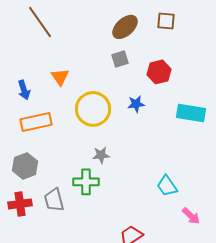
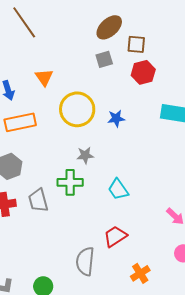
brown square: (166, 21) -> (136, 44), moved
blue star: (136, 104) -> (116, 118), moved
cyan trapezoid: (167, 186) -> (118, 189), moved

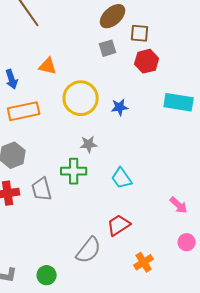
orange triangle: (44, 77) -> (48, 66), turned -42
gray semicircle: (85, 261) -> (89, 250), turned -148

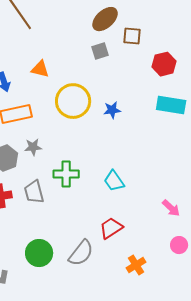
red hexagon: (147, 61) -> (164, 64), moved
gray star: (89, 144) -> (33, 147), moved
green circle: (47, 275) -> (39, 253), moved, size x1.4

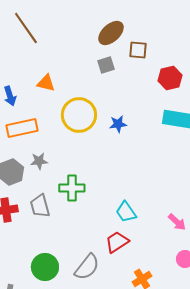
cyan trapezoid: (114, 181) -> (126, 212), moved

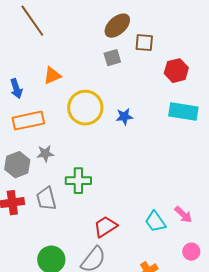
orange triangle: (46, 83) -> (52, 76), turned -36
cyan trapezoid: (126, 212) -> (155, 222), moved
red trapezoid: (117, 242) -> (105, 227), moved

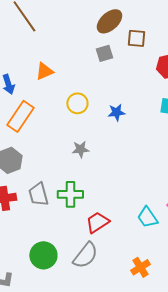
yellow circle: (85, 108) -> (77, 103), size x0.6
orange rectangle: (28, 121) -> (20, 116), turned -44
gray star: (45, 154) -> (80, 149), moved
green cross: (78, 181) -> (70, 194), moved

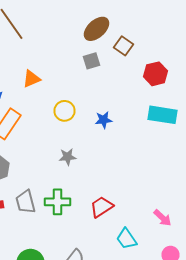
brown square: (136, 38) -> (124, 46), turned 30
cyan trapezoid: (147, 217) -> (126, 239), moved
red trapezoid: (97, 222) -> (102, 207), moved

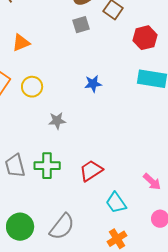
yellow circle: (64, 111) -> (32, 87), moved

